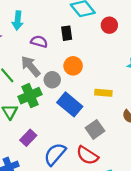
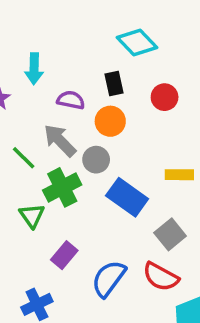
red circle: (109, 25) -> (165, 97), moved
orange circle: (73, 66) -> (110, 121), moved

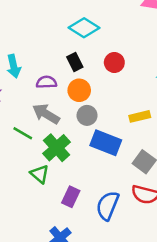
gray circle: (96, 160) -> (87, 115), moved

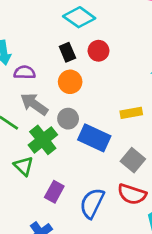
red circle: (114, 63) -> (98, 51), moved
purple semicircle: (46, 82) -> (25, 72), moved
gray circle: (87, 115) -> (68, 119), moved

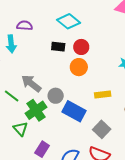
black rectangle: (67, 52) -> (58, 47), turned -64
purple semicircle: (25, 72) -> (25, 26), moved
orange circle: (70, 82) -> (79, 67), moved

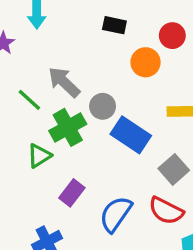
red circle: (81, 47) -> (172, 36), moved
green triangle: (20, 129) -> (39, 156), turned 35

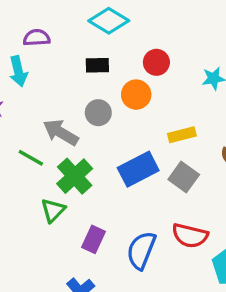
gray circle: (103, 106) -> (98, 113), moved
blue rectangle: (131, 135) -> (138, 169), turned -48
gray square: (174, 169) -> (184, 177), moved

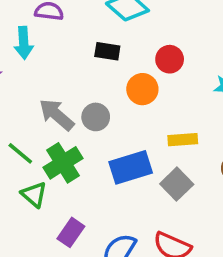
gray circle: (98, 113) -> (96, 117), moved
green line: (31, 158) -> (20, 153), moved
green triangle: (53, 210) -> (34, 195), turned -44

